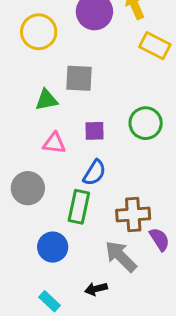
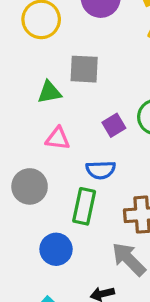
purple square: (94, 131) -> (114, 125), moved, turned -30
blue semicircle: (94, 173) -> (101, 170), turned 56

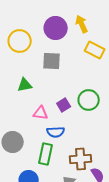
gray square: (84, 69) -> (52, 61), moved
pink triangle: (58, 138) -> (41, 113), moved

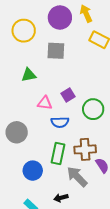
green circle: (89, 100) -> (93, 109), moved
green rectangle: (46, 154) -> (58, 153), moved

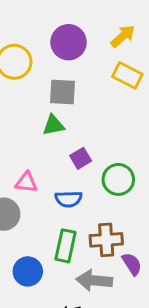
yellow arrow: (86, 13) -> (123, 36), moved, turned 72
green triangle: (29, 75) -> (53, 125), moved
pink triangle: (45, 103) -> (26, 182), moved
gray arrow: (77, 177) -> (94, 281), turned -40

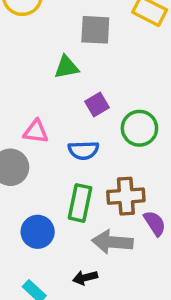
gray square: (62, 92) -> (95, 30), moved

